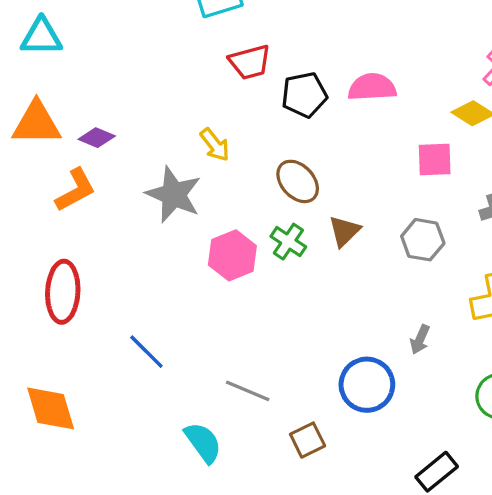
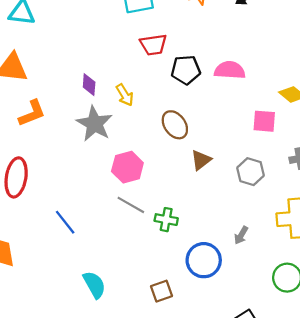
purple diamond: (97, 138) -> (89, 85), moved, turned 65
green cross: (288, 242) -> (166, 220), moved, turned -30
gray line: (248, 391) -> (131, 205), moved

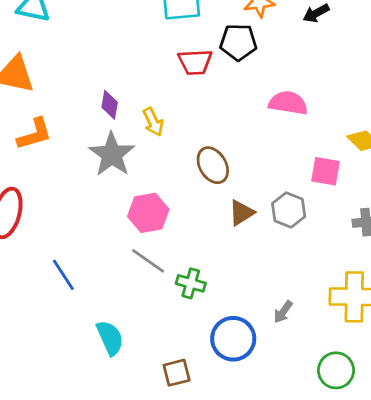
black pentagon: (186, 70) -> (238, 42), moved
gray hexagon: (251, 172) -> (289, 210), moved
cyan semicircle: (94, 285) -> (110, 338), moved

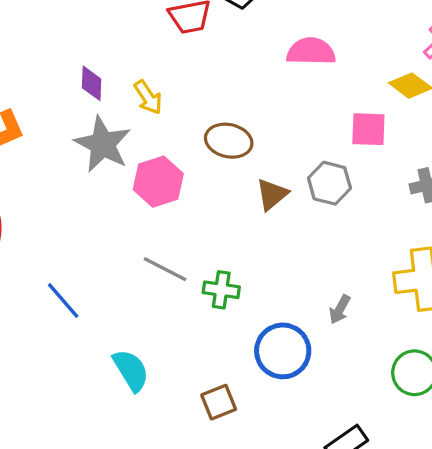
brown ellipse: (213, 165) -> (229, 141), turned -39
pink hexagon: (148, 213) -> (158, 182), moved

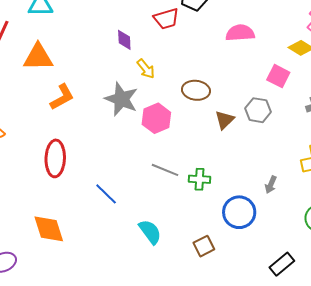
purple diamond: (92, 83) -> (124, 40), moved
pink square: (368, 129) -> (278, 76), turned 30

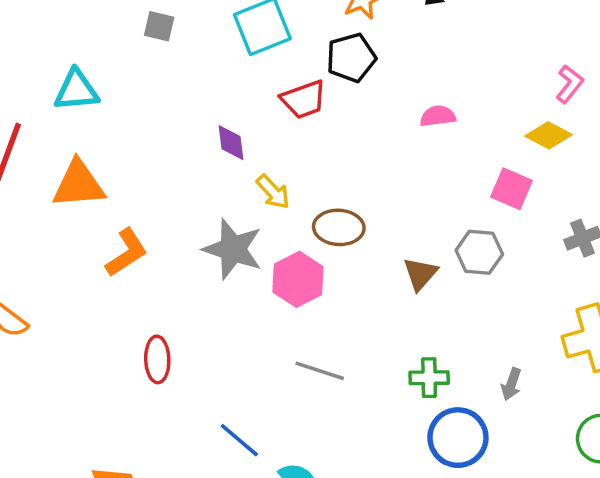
pink semicircle: (240, 33) -> (438, 116), size x0.7
brown ellipse: (196, 90) -> (339, 227), moved
red ellipse: (55, 158) -> (157, 359), moved, size x0.7
green cross: (199, 179) -> (429, 378), moved
blue line: (106, 194) -> (239, 440), moved

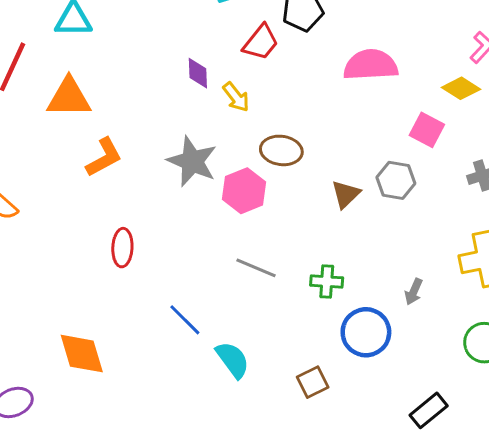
red trapezoid: (304, 100) -> (261, 42), turned -36
pink semicircle: (438, 116) -> (371, 65), size x1.8
yellow arrow: (273, 192) -> (236, 97), moved
green cross: (429, 378) -> (327, 282), moved

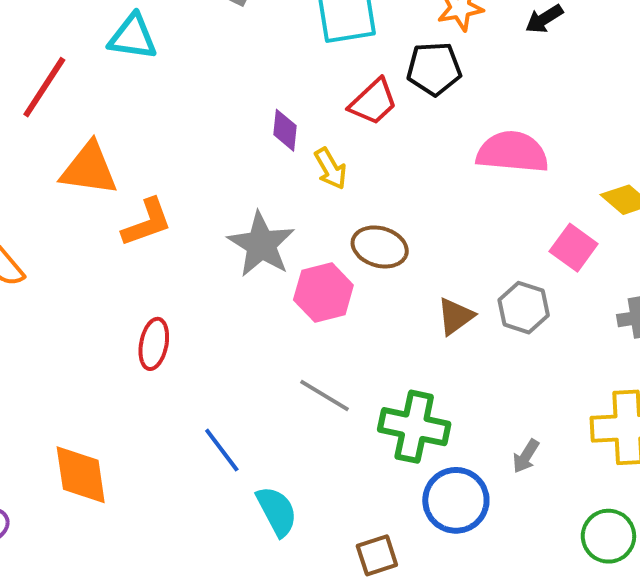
orange triangle: (69, 97) -> (89, 169), moved
green cross: (327, 282) -> (414, 427), size x1.6

